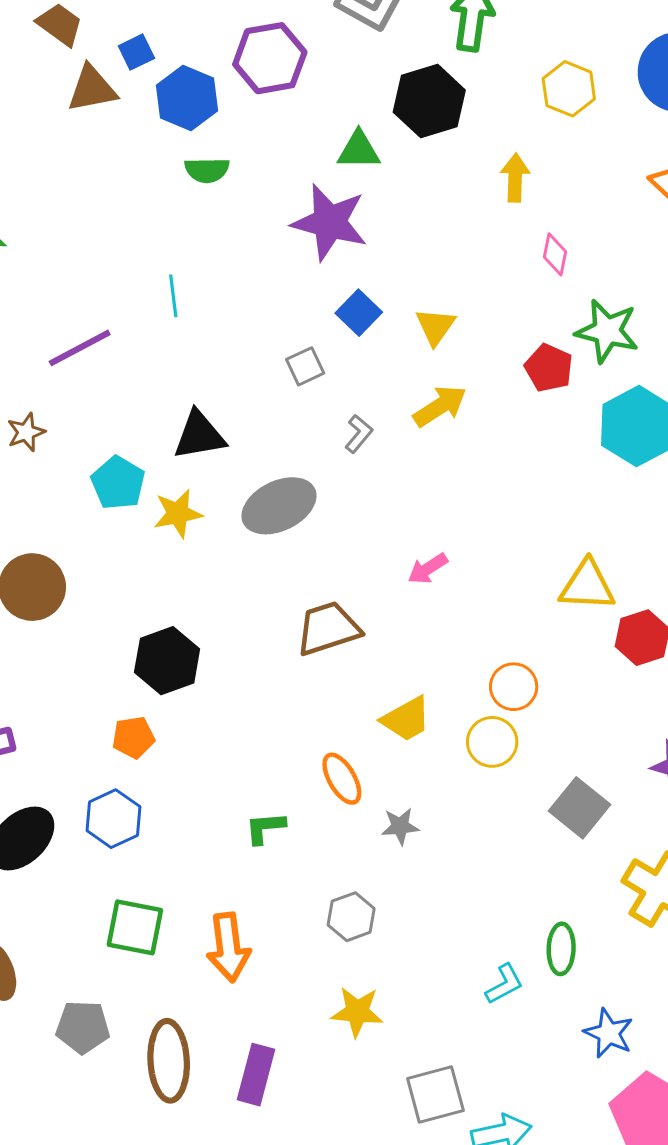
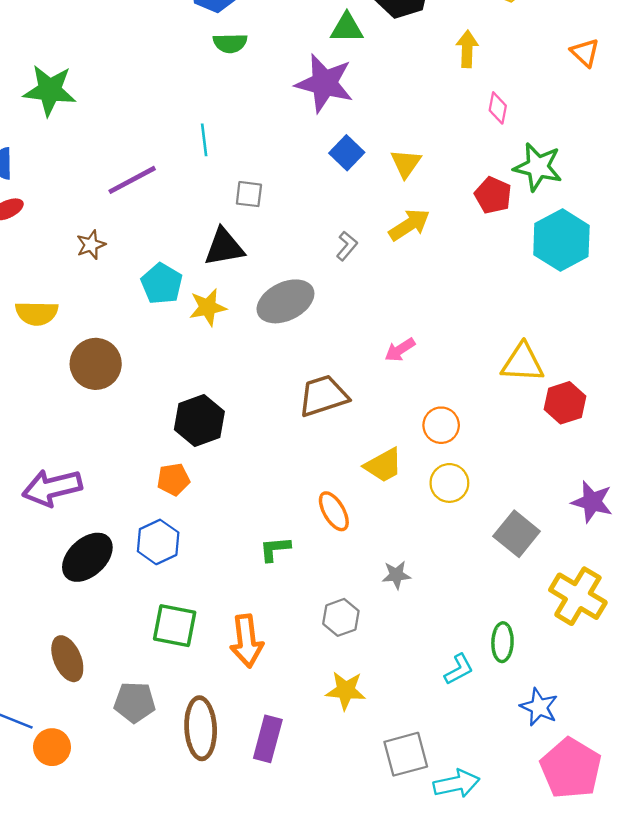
gray square: (305, 366) -> (249, 194), moved, turned 32
orange circle: (514, 687) -> (441, 425), moved
gray star: (400, 826) -> (396, 575), moved

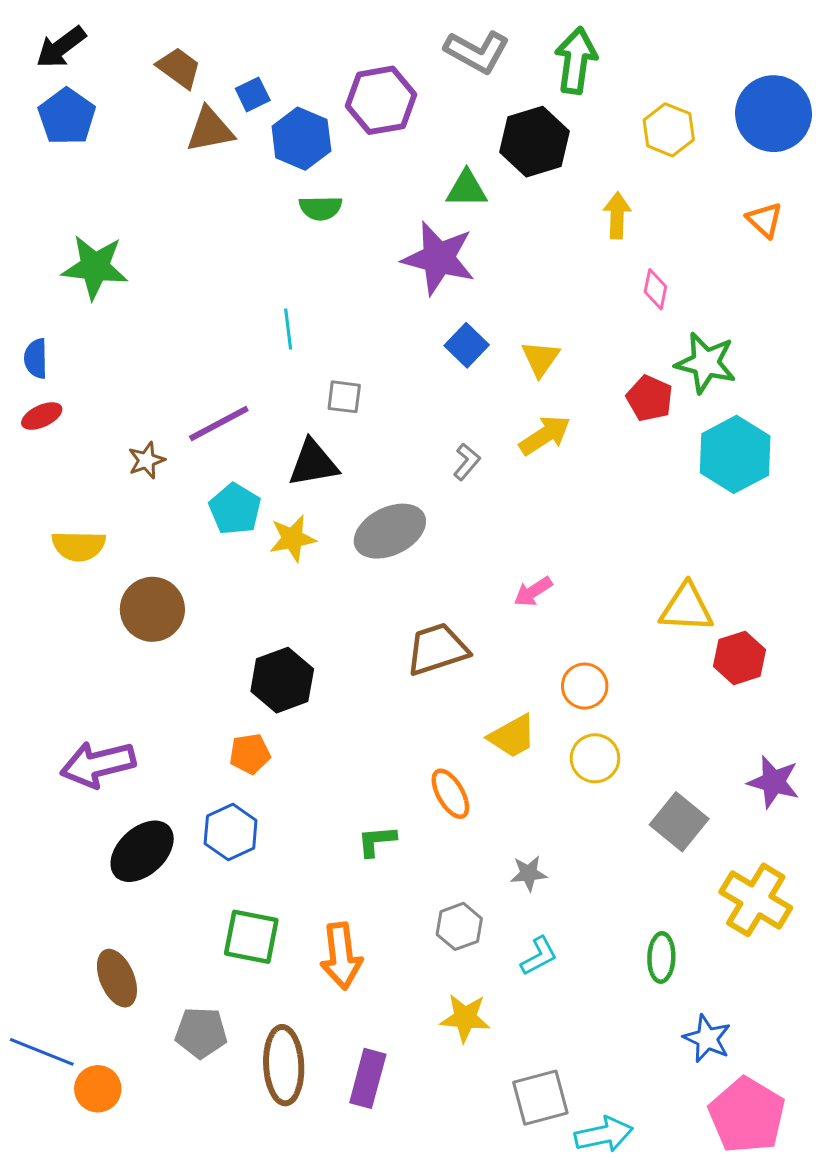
purple line: (132, 180) -> (219, 423), moved
cyan L-shape: (459, 669) -> (539, 956), moved

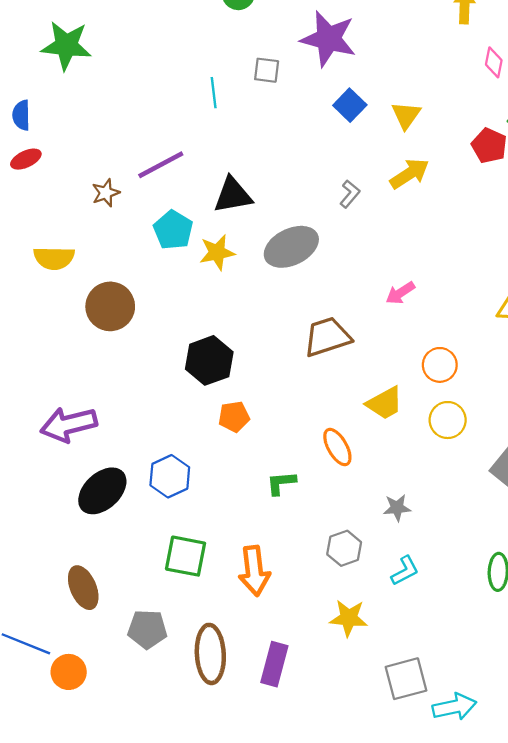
gray square: (344, 397) -> (267, 70), moved
orange pentagon: (250, 754) -> (234, 417), moved

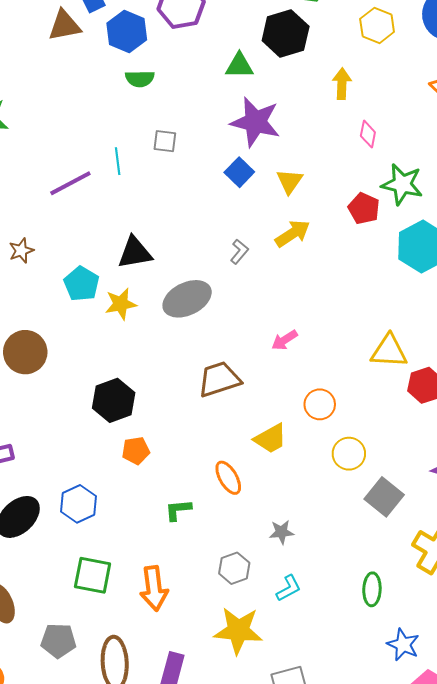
purple star: (328, 39) -> (255, 122), moved
purple line: (161, 165) -> (70, 183), moved
yellow circle: (448, 420) -> (349, 454), moved
yellow star: (349, 618) -> (238, 631), size x1.4

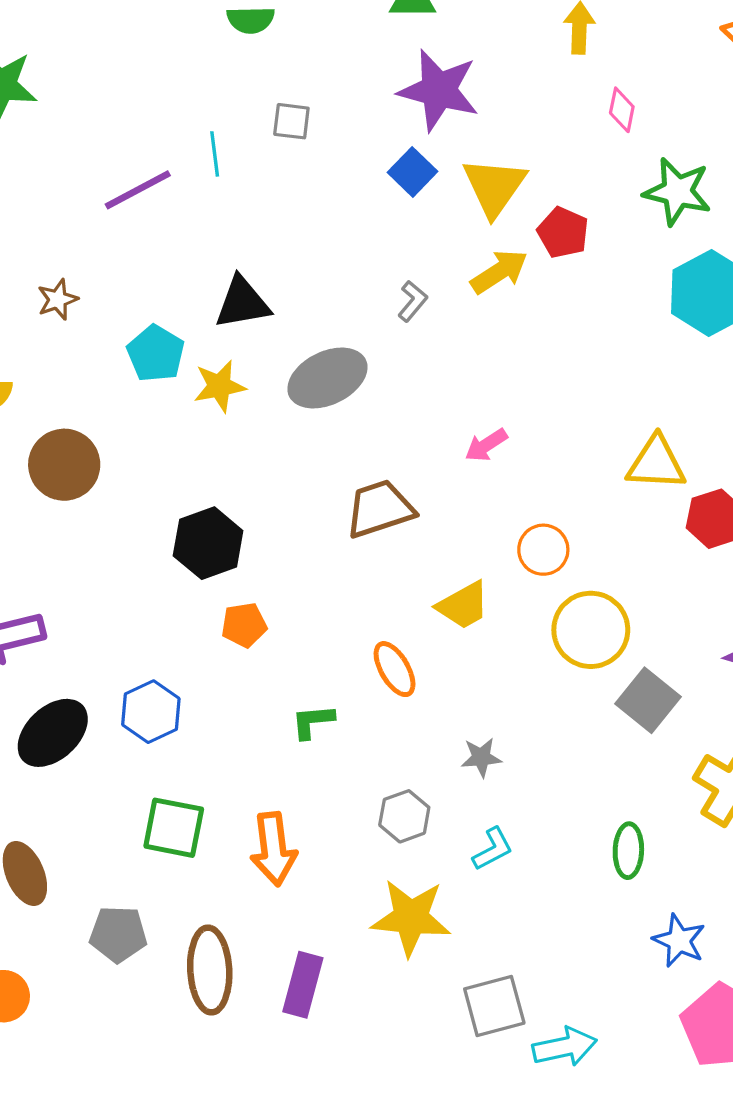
yellow triangle: (290, 181) -> (494, 187), size x1.5
red pentagon: (364, 208) -> (563, 232), moved
yellow circle: (349, 454) -> (591, 630), size x1.4

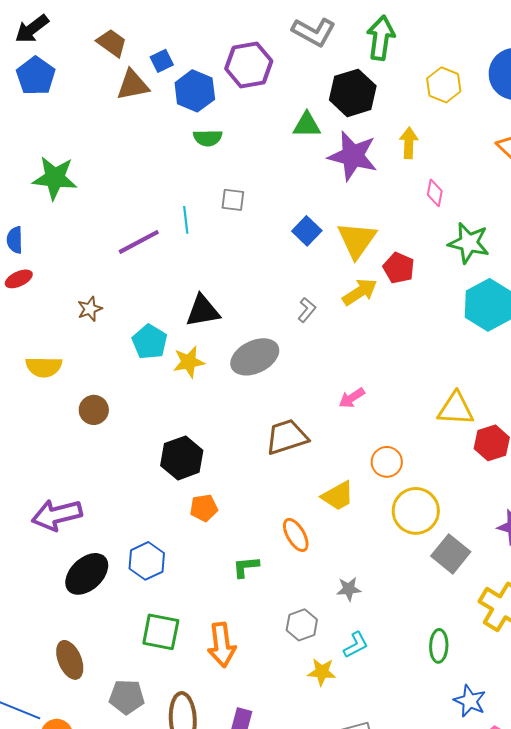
purple star: (439, 90) -> (353, 156), moved
brown circle: (64, 465) -> (94, 410), size x0.7
yellow star: (411, 918) -> (322, 672), moved, size x0.6

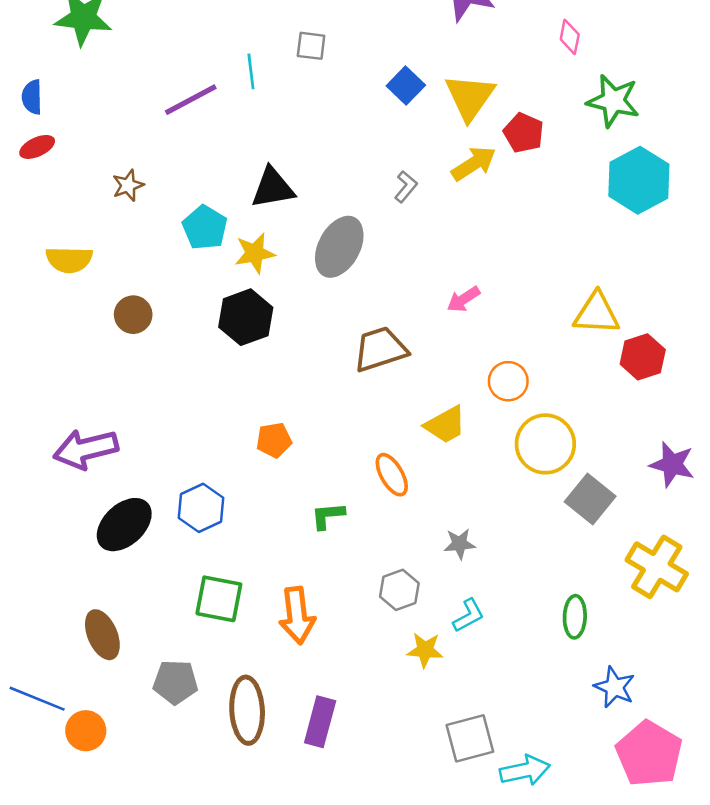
gray ellipse: (255, 357) -> (339, 247), turned -36
black hexagon: (182, 458) -> (246, 317), moved

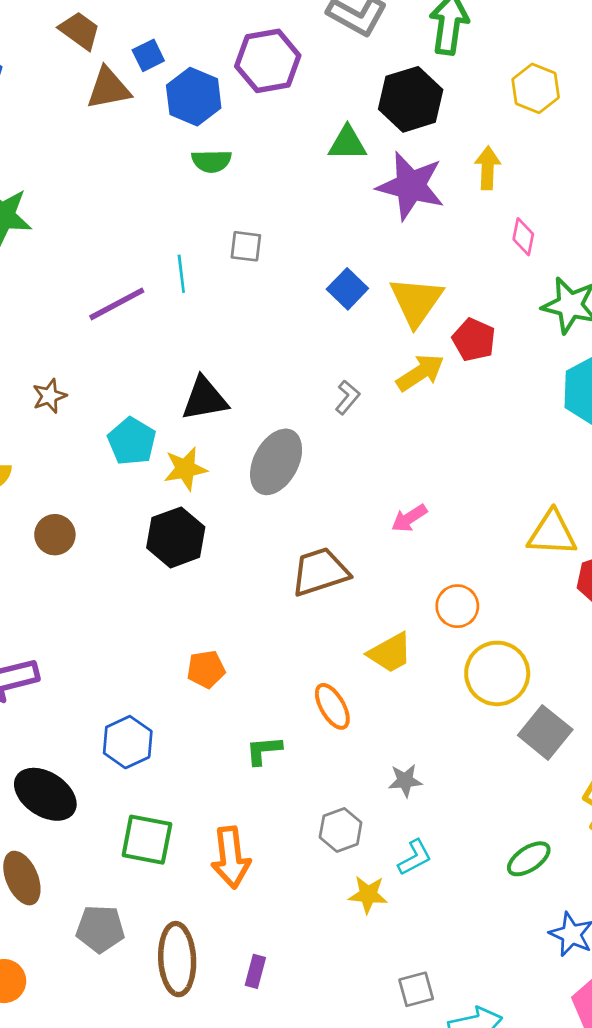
black ellipse: (124, 525) -> (45, 794), moved, turned 76
green ellipse: (575, 617) -> (529, 859), turned 54
purple rectangle: (320, 722) -> (255, 971), size x0.6
gray square: (470, 738) -> (416, 989), size x0.7

